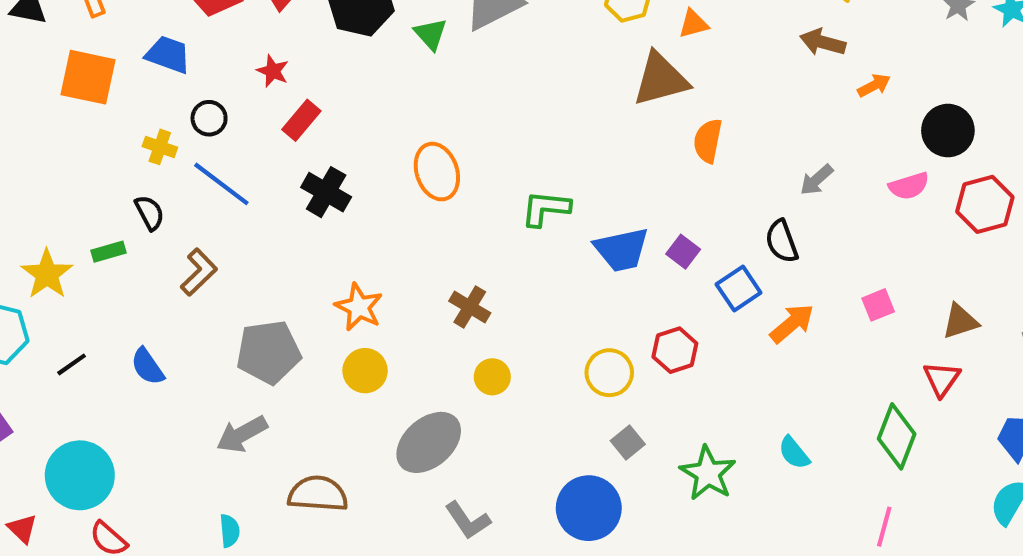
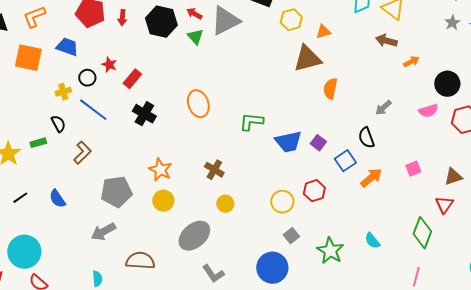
red star: (273, 71) -> (109, 65), moved
yellow cross: (160, 147) -> (63, 92), turned -35

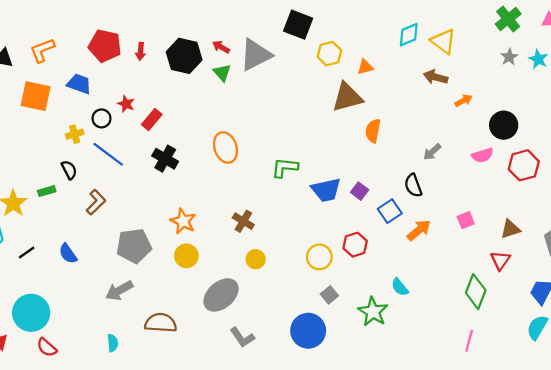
cyan semicircle: (372, 241) -> (400, 287), moved

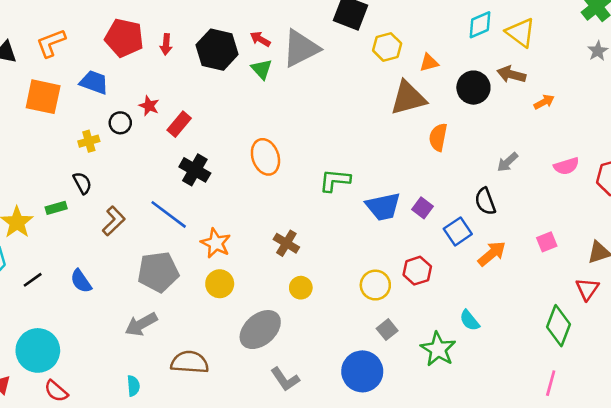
black circle: (504, 125) -> (473, 88), moved
blue line: (108, 154) -> (169, 214), moved

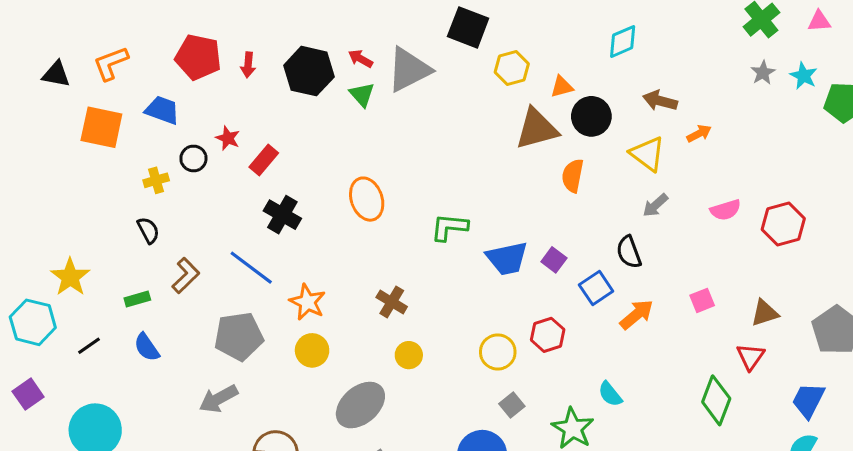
yellow triangle: (521, 33) -> (648, 154), moved
black circle: (473, 88) -> (591, 116), moved
green rectangle: (56, 208) -> (137, 299), moved

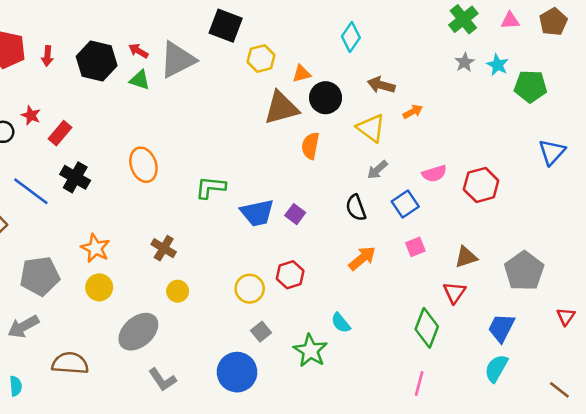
cyan diamond: (623, 41) -> (351, 37), turned -32
green triangle: (362, 95) -> (140, 80), turned -30
blue line: (251, 268) -> (31, 191), moved
blue square: (596, 288) -> (405, 204), moved

